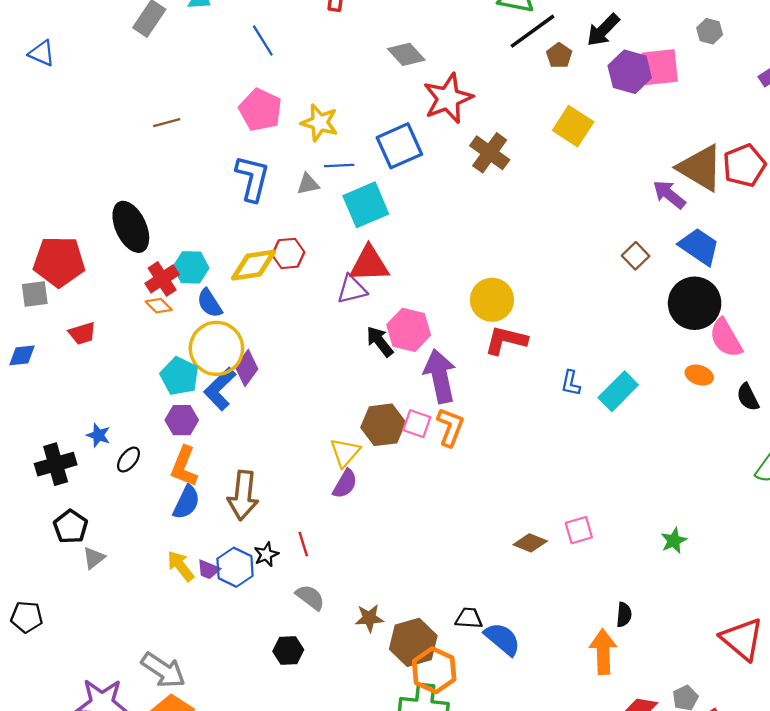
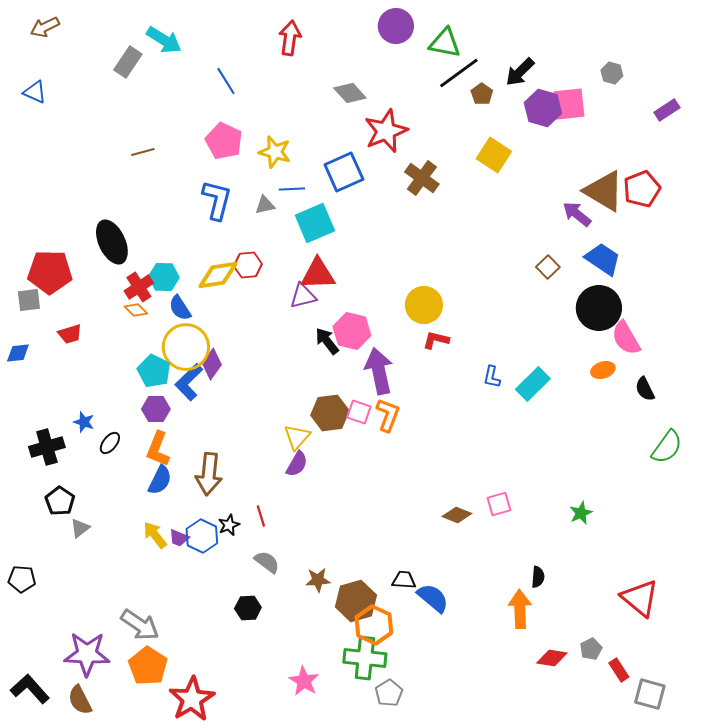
red L-shape: (506, 340) -> (436, 340), size x0.7
orange ellipse: (699, 375) -> (603, 370), turned -35

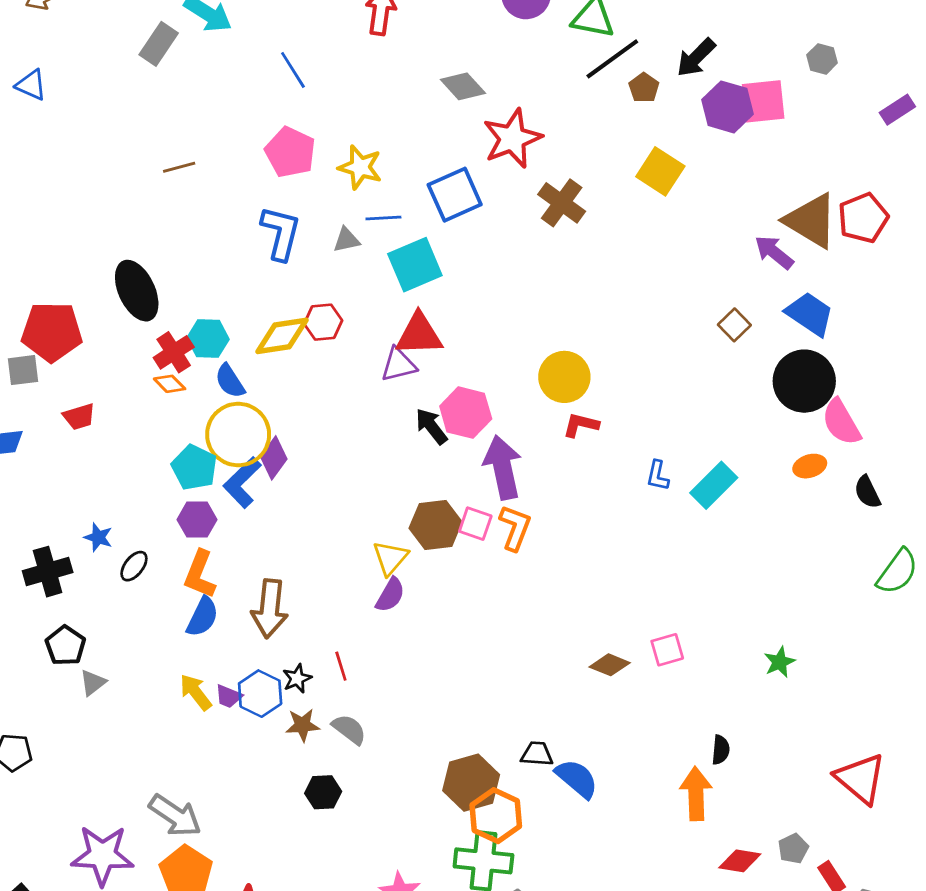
brown star: (318, 580) -> (303, 725), moved

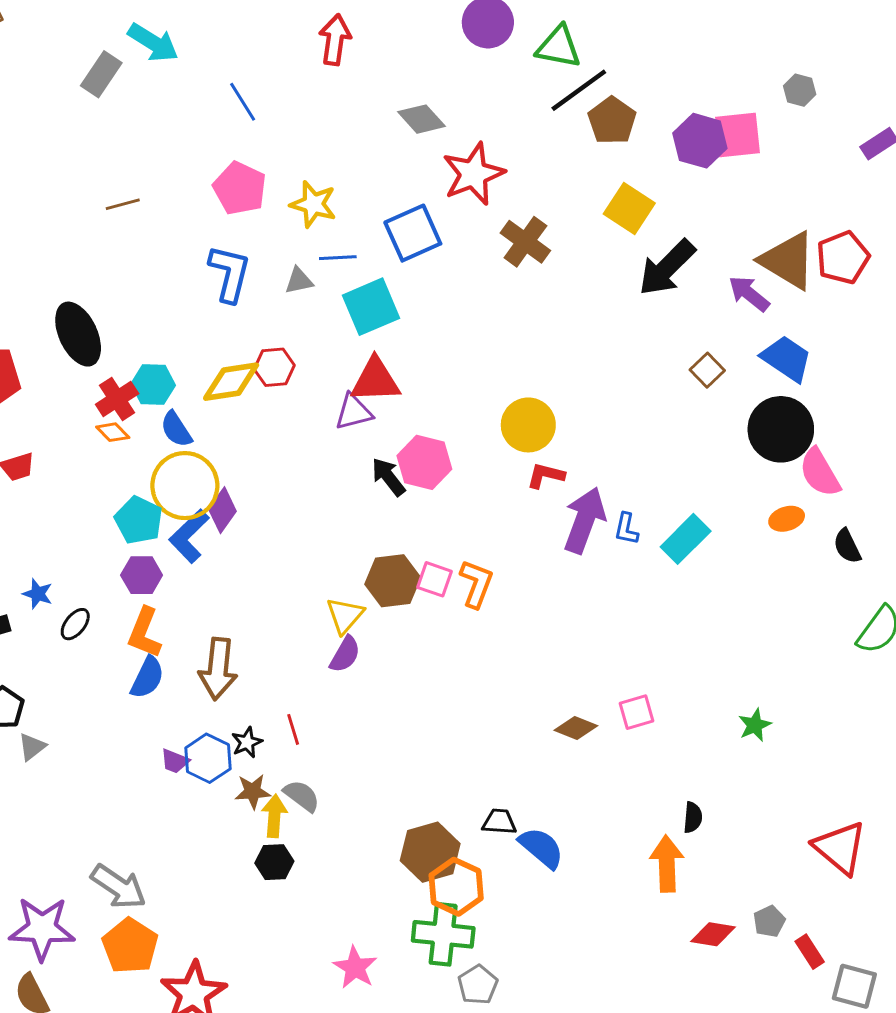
black arrow: (696, 58) -> (667, 268), moved, size x1.4
brown pentagon: (644, 88) -> (612, 121), size x1.5
purple arrow: (503, 467) -> (585, 520), moved, turned 32
yellow arrow: (196, 692) -> (274, 816), moved, turned 42

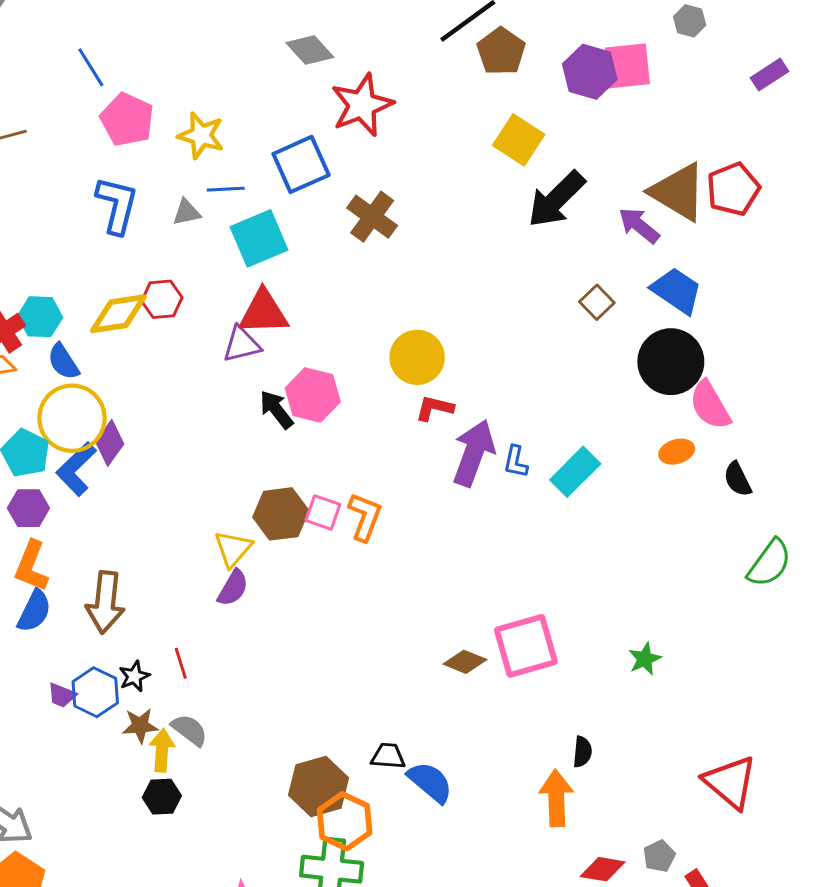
blue line: (243, 102) -> (91, 67), moved
brown cross: (525, 242) -> (372, 217), moved
pink square: (637, 712) -> (526, 646), size x1.8

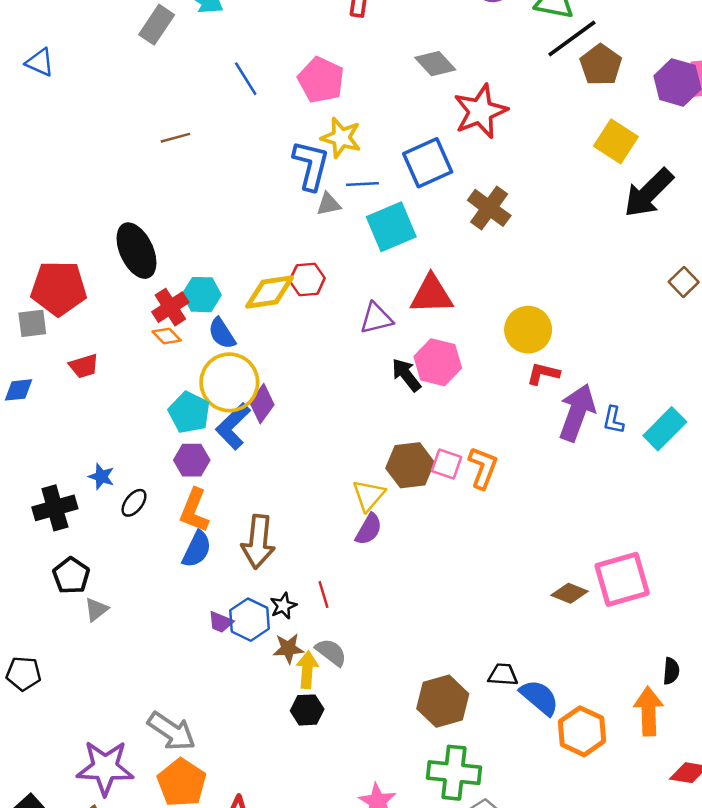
pink pentagon: (127, 120) -> (321, 80), moved
blue L-shape: (117, 205) -> (311, 165), moved
red triangle: (263, 312) -> (431, 295), moved
orange hexagon: (345, 821) -> (582, 731), moved

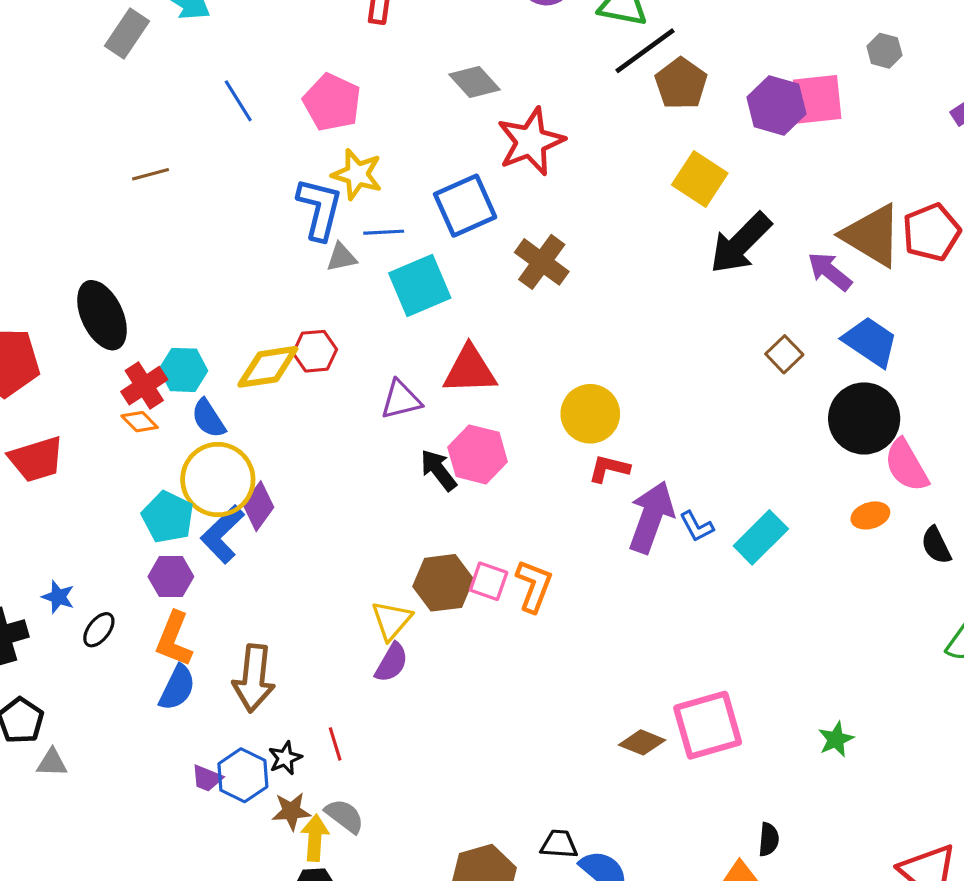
red trapezoid: (84, 366) -> (36, 459), size x1.5
blue L-shape: (613, 420) -> (697, 526), turned -40
gray triangle: (96, 610) -> (52, 763), turned 40

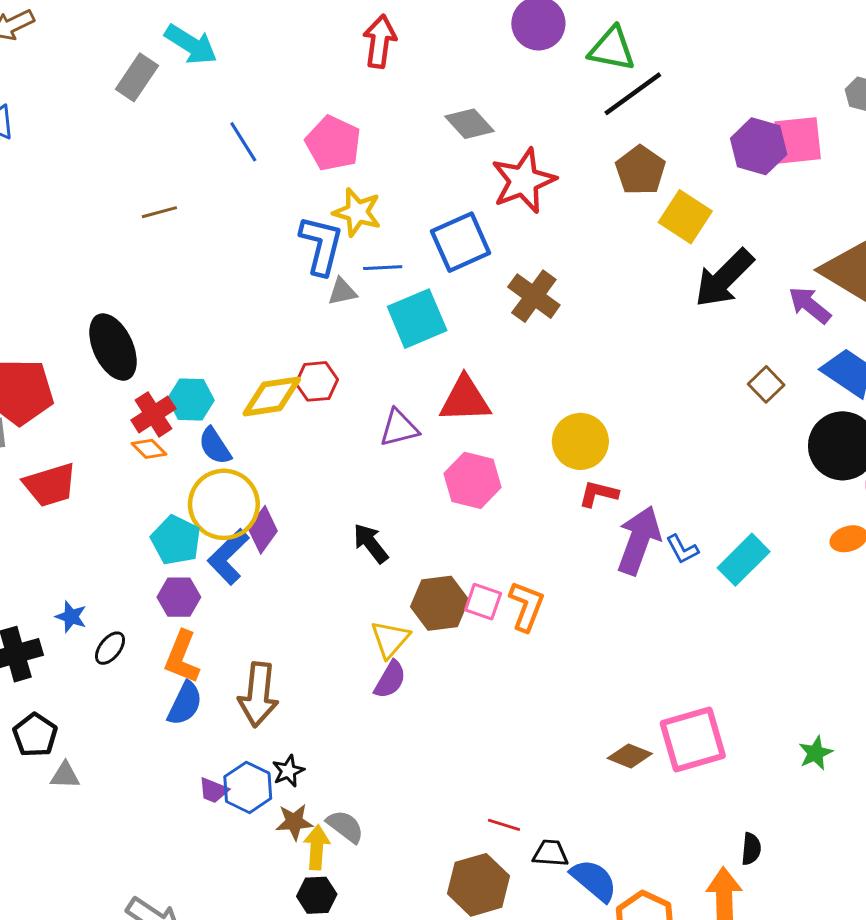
brown pentagon: (681, 84) -> (640, 170), moved
black arrow: (438, 470) -> (371, 543), moved
red line: (335, 744) -> (504, 825), moved, turned -56

